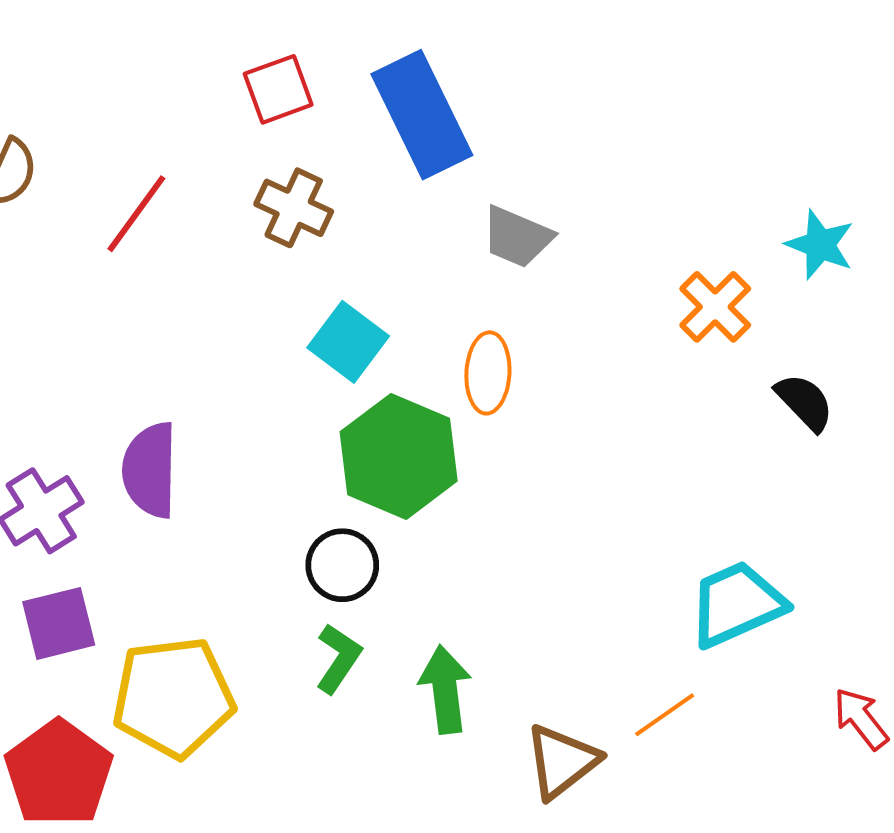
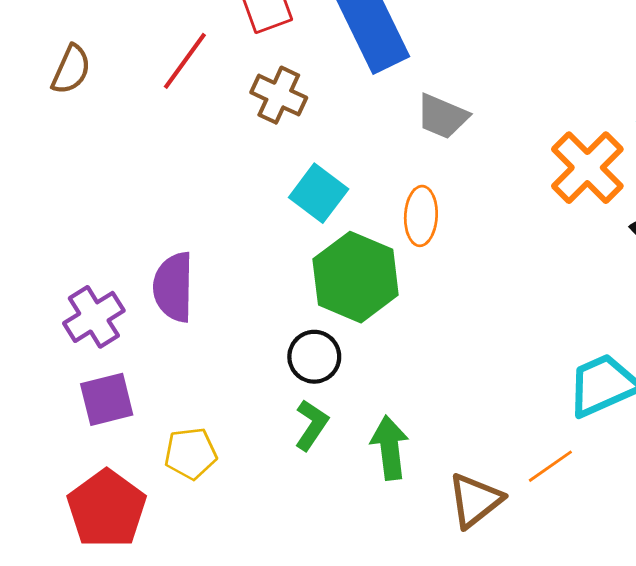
red line: (136, 214) -> (185, 61), moved
orange cross: (715, 307) -> (587, 168), size x1.4
yellow pentagon: (173, 697) -> (191, 453), size x0.6

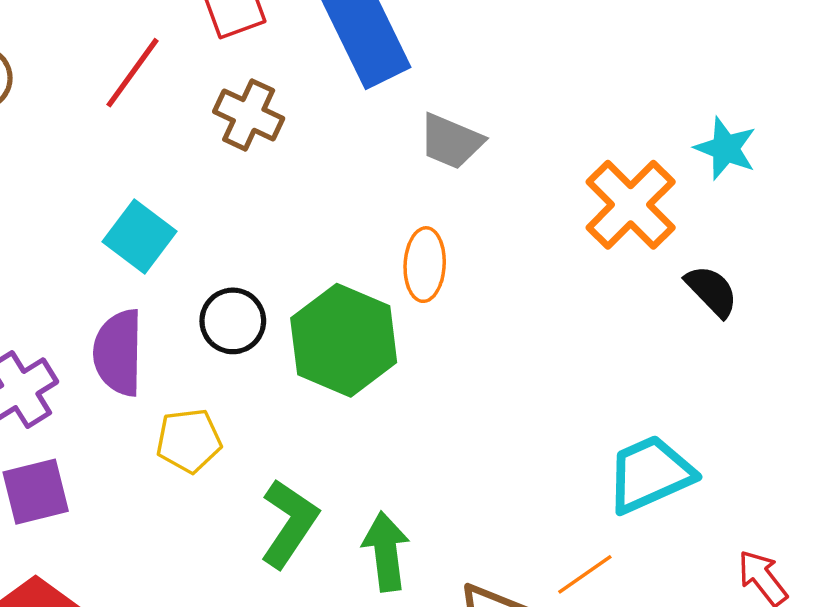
cyan square: (319, 193) -> (140, 236), moved
black circle: (314, 357) -> (233, 321), moved
green L-shape: (311, 425) -> (289, 523), size x1.4
yellow pentagon: (191, 453) -> (189, 441), moved

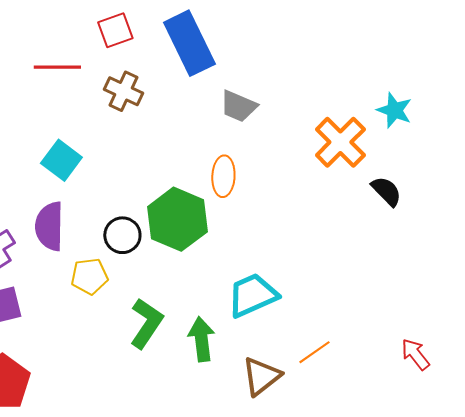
red line: (132, 73) -> (57, 67), turned 54
black circle: (233, 321) -> (122, 235), moved
cyan trapezoid: (650, 474) -> (252, 295), moved

